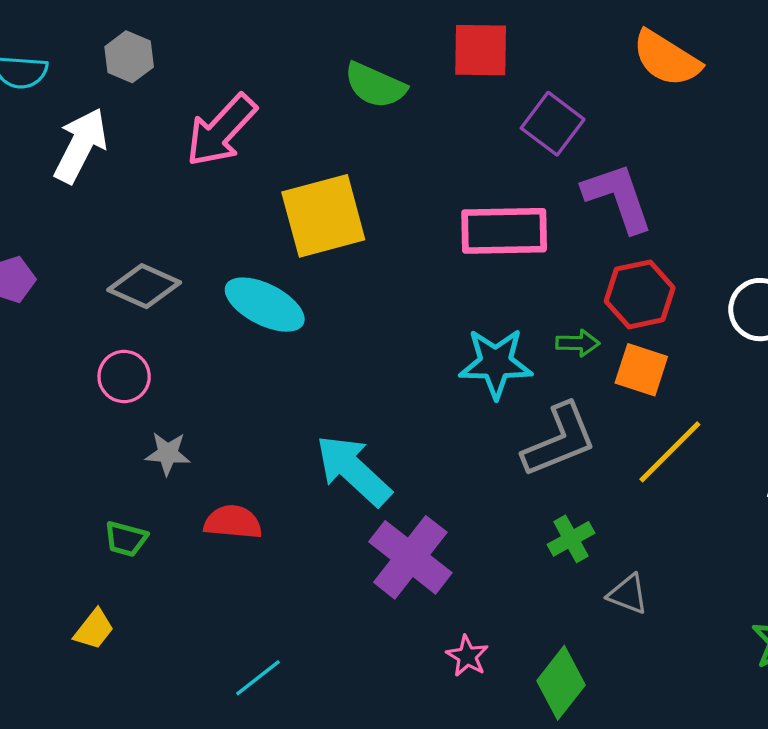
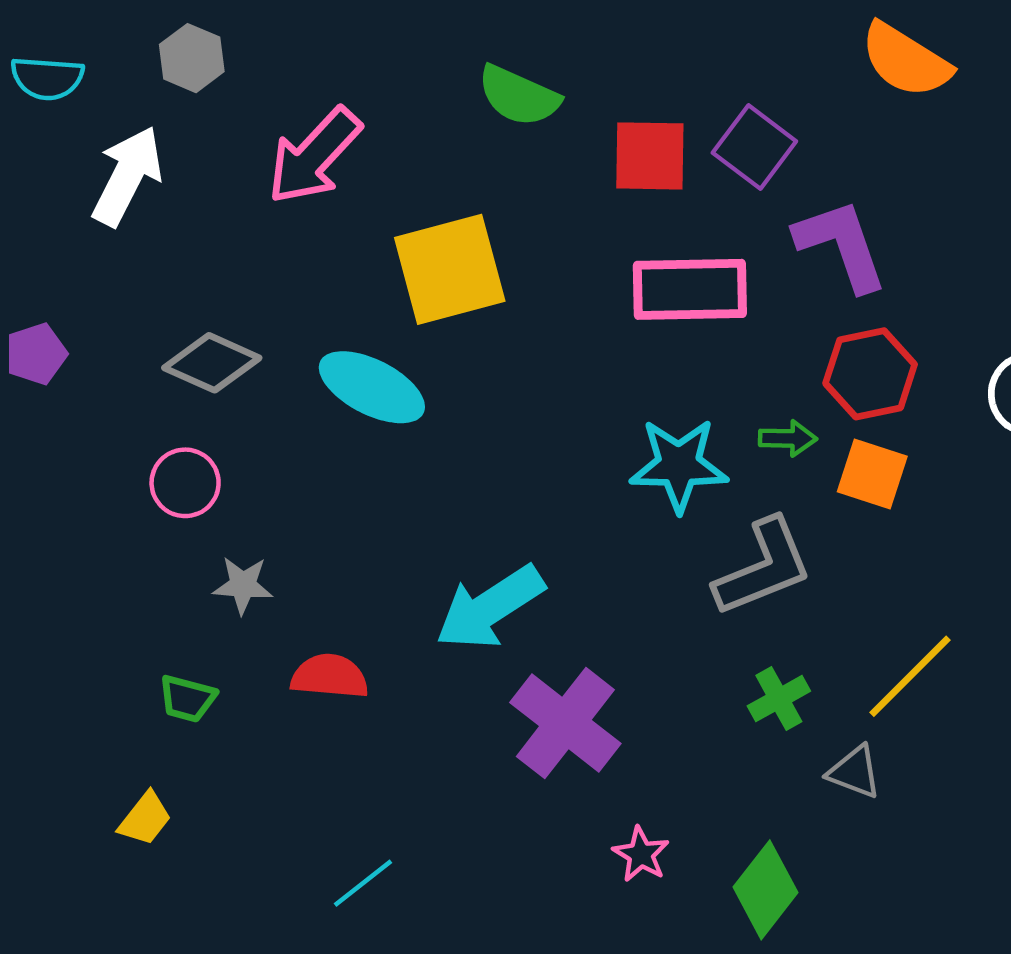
red square: (481, 50) -> (650, 156), moved
yellow line: (670, 452) -> (910, 676), moved
cyan arrow: (353, 470) -> (490, 607), turned -76

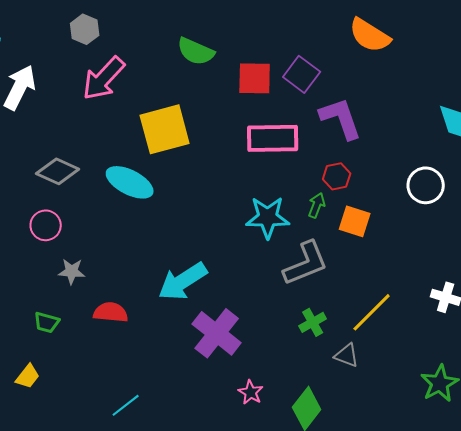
gray hexagon: (192, 58) -> (85, 29), moved
red hexagon: (870, 374) -> (337, 176), moved, size x0.7
green arrow: (788, 438) -> (317, 205), turned -70

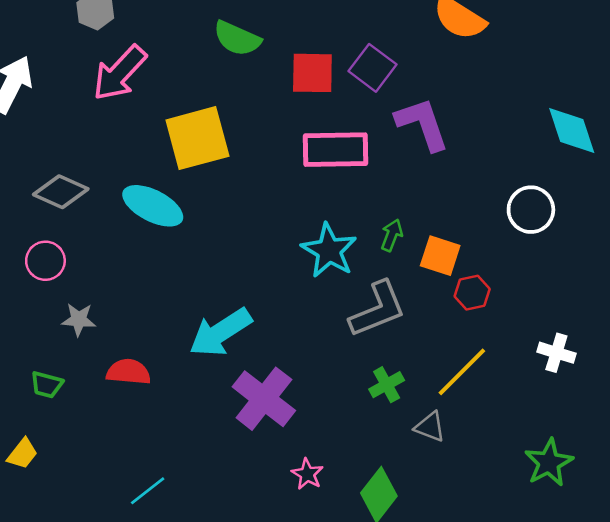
red hexagon: (337, 176) -> (472, 293), moved
cyan star: (268, 217) -> (329, 251), turned 30

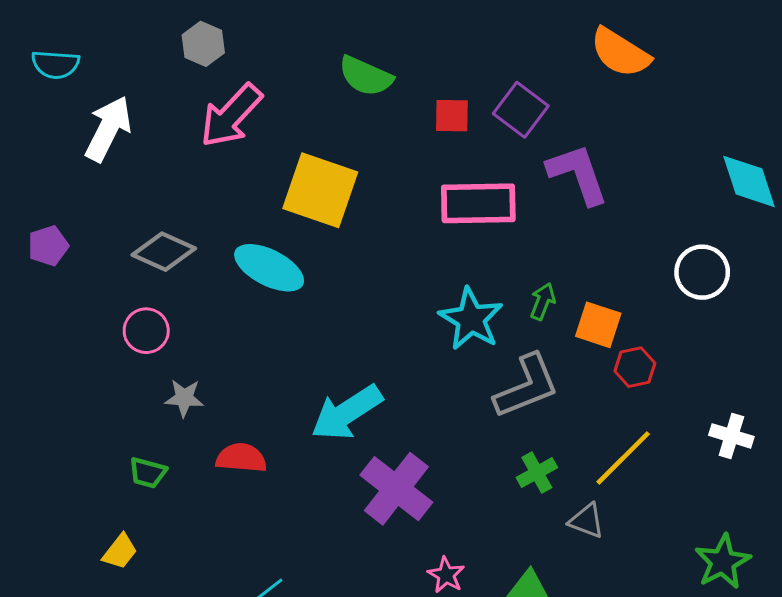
red square: (312, 73) -> (452, 116), size x0.7
yellow square: (197, 138) -> (320, 190), turned 34

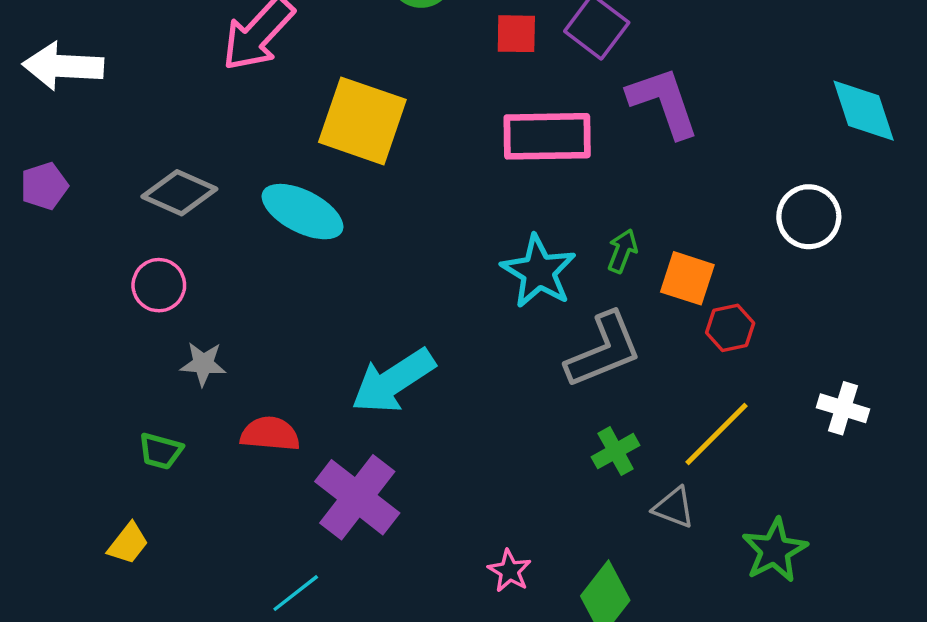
white arrow: (108, 129) -> (63, 66), moved, turned -114
purple cross: (396, 489) -> (357, 497), moved
green star: (723, 562) -> (775, 550), moved

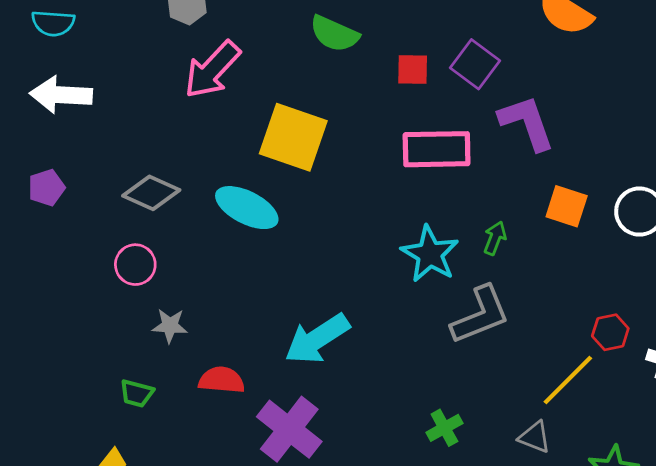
orange square: (687, 278) -> (567, 206), moved
red hexagon: (730, 328) -> (610, 332), moved
green cross: (616, 451) -> (444, 428), moved

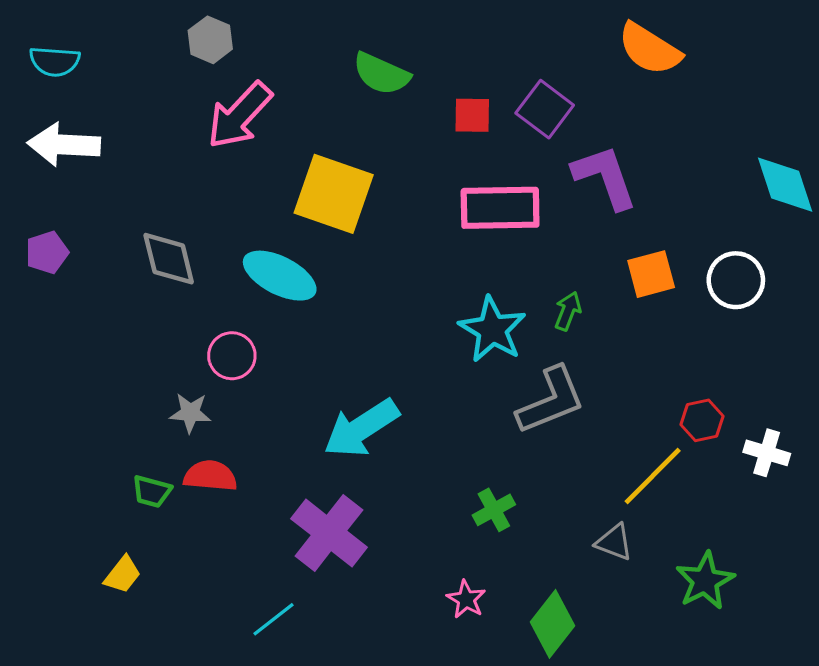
gray diamond: (151, 193) -> (169, 259), turned 52
orange square: (567, 206) -> (651, 274), turned -33
pink circle: (135, 265) -> (232, 356), moved
red semicircle: (222, 380) -> (210, 476), moved
green cross: (444, 428) -> (494, 510), moved

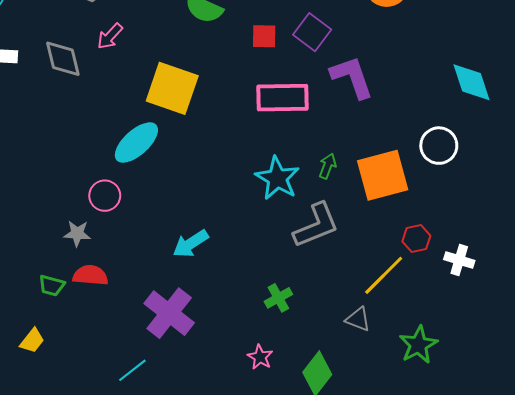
pink arrow: (240, 115) -> (110, 36), size x0.6
gray diamond: (169, 259) -> (63, 59), moved
orange square: (651, 274) -> (383, 175), moved, size x1.6
cyan ellipse: (280, 276) -> (136, 143), turned -69
cyan arrow: (361, 428) -> (191, 244), size x0.7

